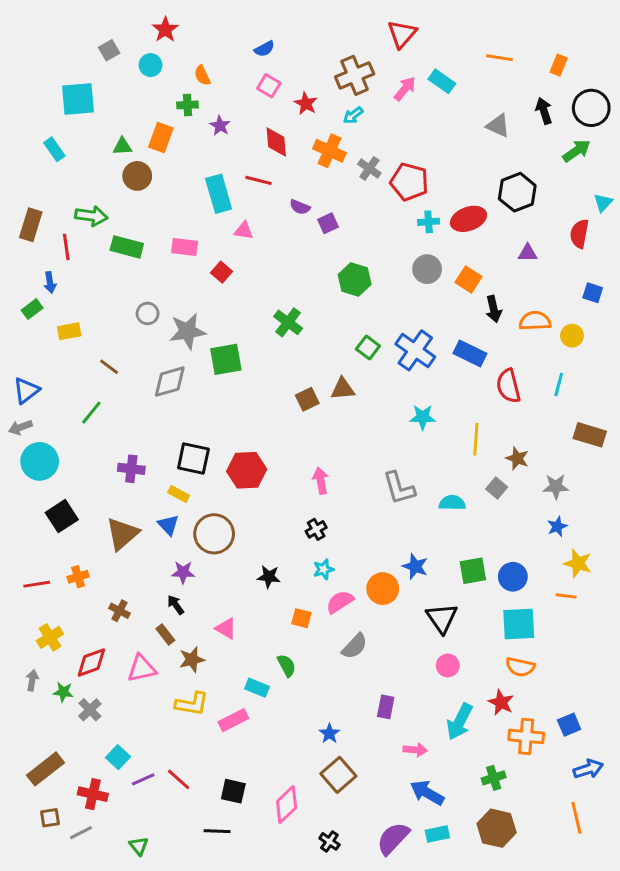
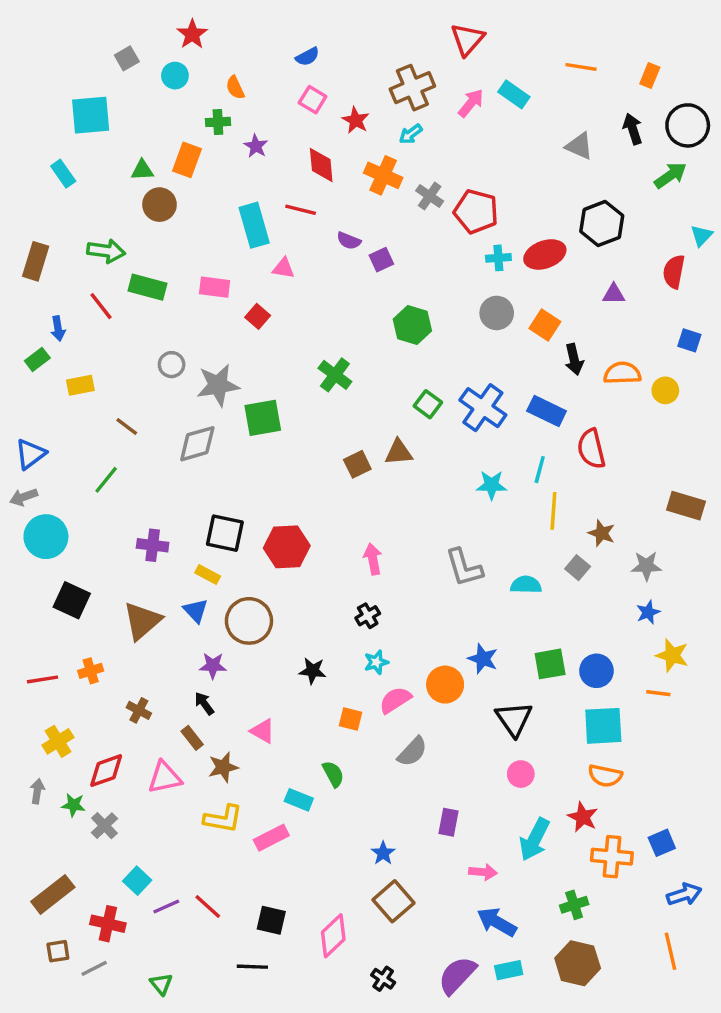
red line: (66, 247) -> (101, 306), moved, turned -30
cyan line: (559, 384) -> (540, 470), moved
black square: (62, 516) -> (72, 600), turned -32

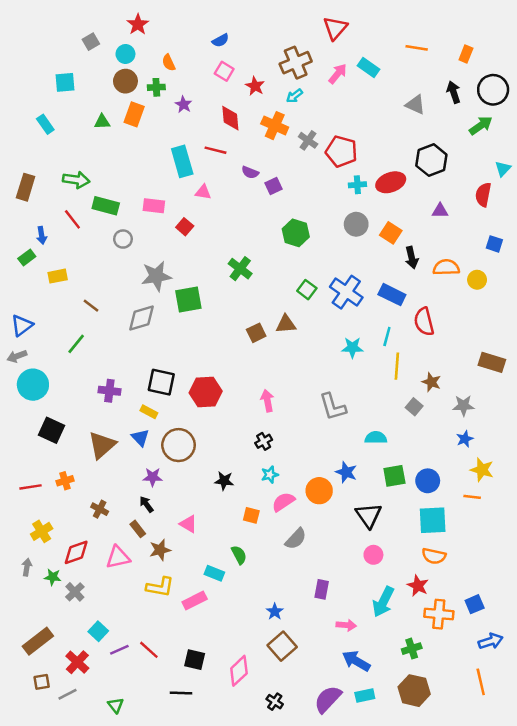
cyan square: (91, 115) -> (65, 82), size x0.7
brown circle: (159, 205) -> (125, 81), moved
gray circle: (172, 365) -> (123, 239), moved
cyan semicircle: (526, 585) -> (376, 438), moved
red cross: (108, 924) -> (77, 662), turned 30

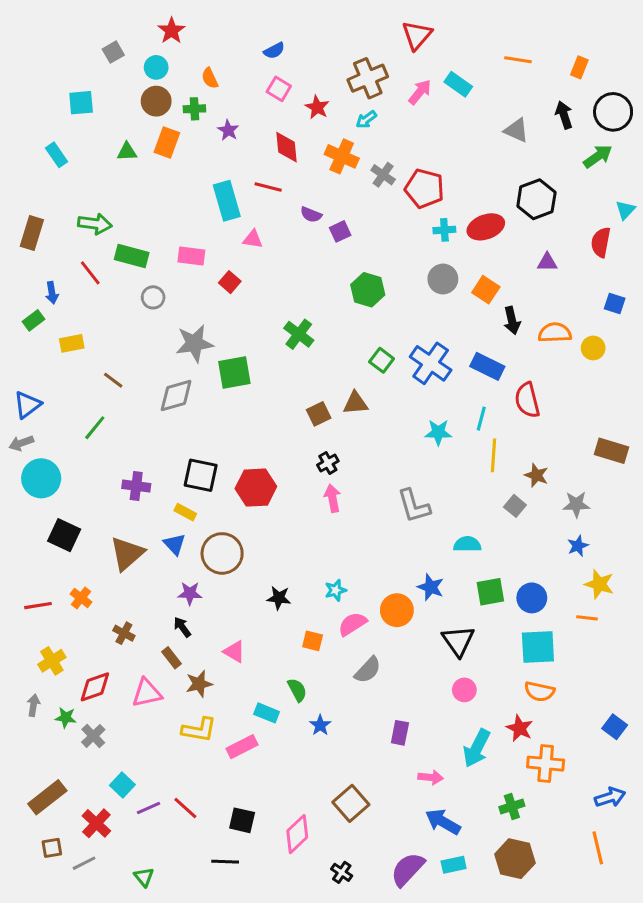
black cross: (264, 441) -> (328, 463), moved
orange cross: (65, 481) -> (81, 598), turned -35
blue square: (475, 604) -> (615, 727), moved, turned -30
blue star: (275, 612) -> (320, 725), moved

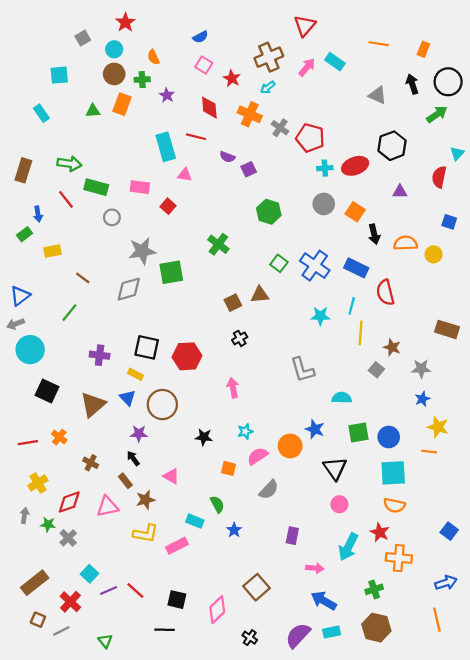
pink arrow: (332, 498) -> (233, 388), moved
brown square: (52, 848) -> (38, 620), turned 32

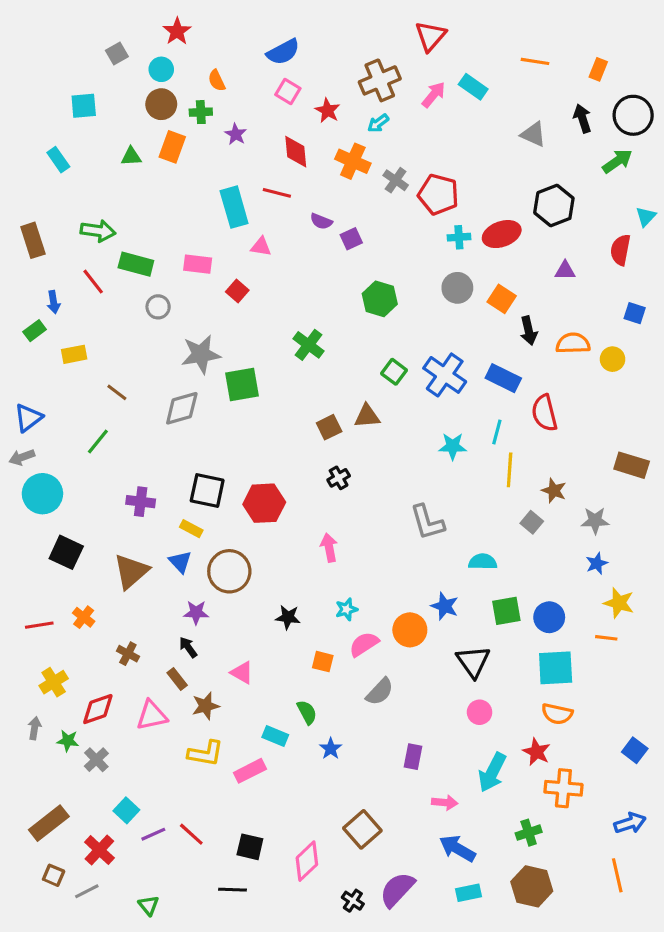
blue semicircle: (200, 37) -> (283, 52), size x1.5
brown rectangle: (23, 170) -> (33, 240), turned -35
purple semicircle: (298, 635) -> (397, 890), moved

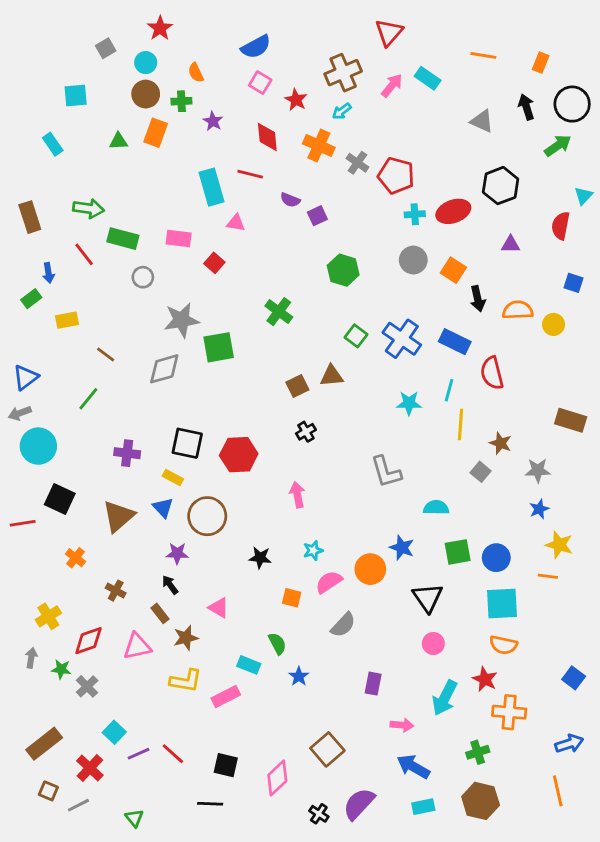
red line: (39, 625) -> (23, 523), moved

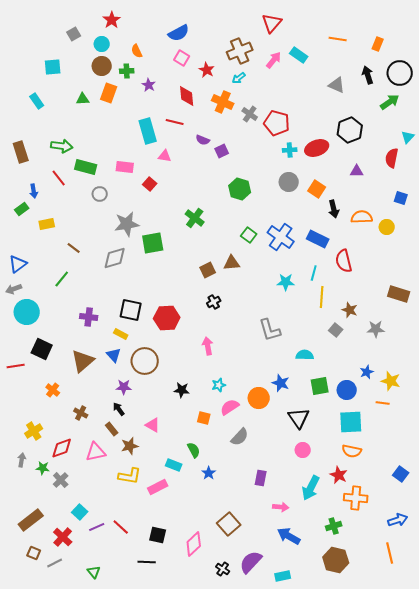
blue star: (539, 509) -> (367, 372), moved
cyan rectangle: (423, 807) -> (283, 576), moved

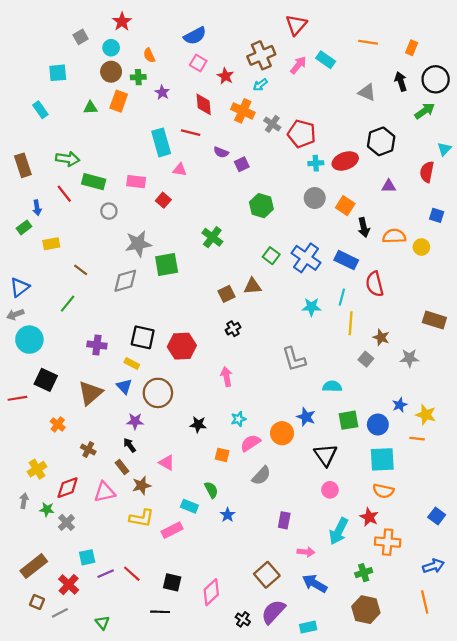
cyan square: (80, 512) -> (87, 557), turned 35
brown square: (229, 524) -> (267, 575), moved

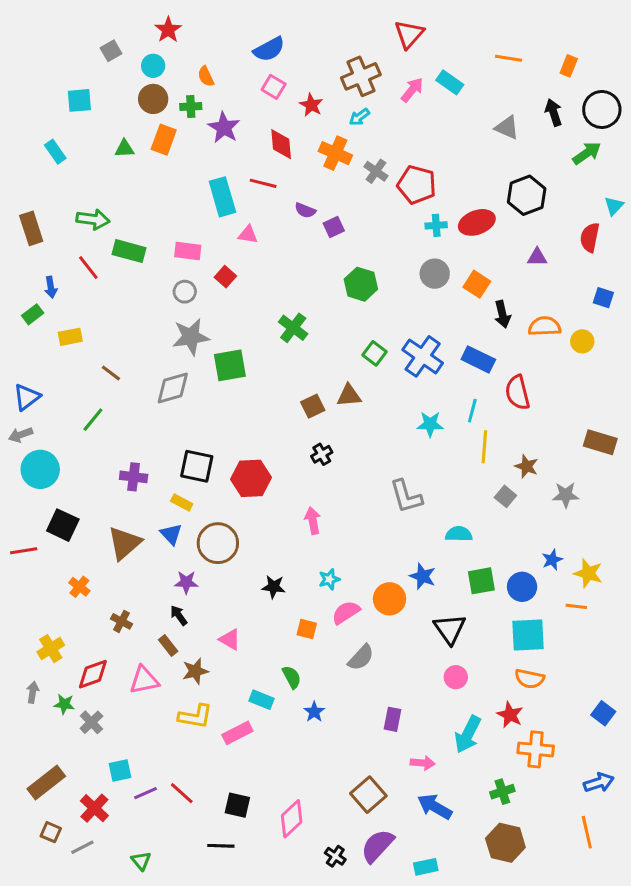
purple star: (162, 92) -> (224, 128), size x1.5
gray circle: (109, 211) -> (185, 292), moved

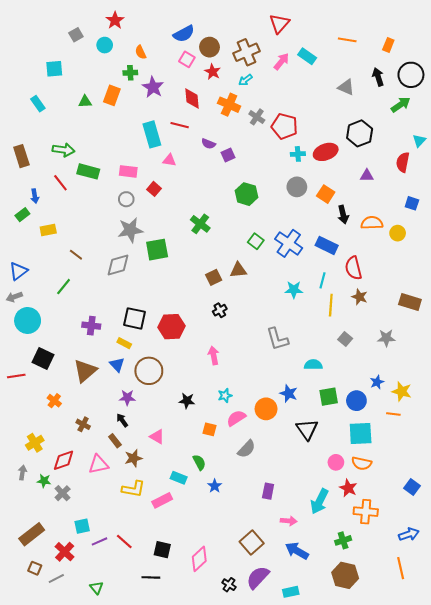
brown circle: (153, 99) -> (209, 47), moved
brown star: (527, 466) -> (360, 297), moved
pink circle: (456, 677) -> (336, 462), moved

